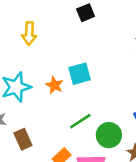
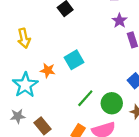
orange star: (54, 85) -> (48, 70), moved

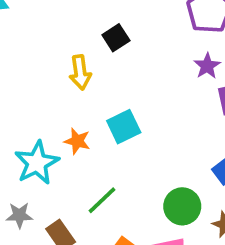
yellow arrow: (24, 38) -> (80, 72), moved
green line: (85, 98) -> (102, 200), moved

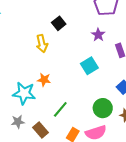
purple star: (207, 66) -> (98, 35), moved
cyan square: (124, 127) -> (89, 66), moved
cyan star: (37, 163) -> (24, 93), turned -30

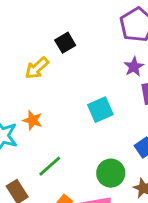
purple star: (98, 35) -> (134, 67), moved
yellow arrow: (42, 44) -> (37, 68), turned 54

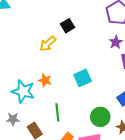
cyan square: (100, 110) -> (83, 78), moved
green line: (50, 166) -> (57, 112), turned -54

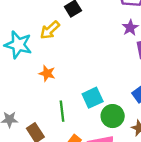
cyan square: (83, 78) -> (93, 98), moved
cyan star: (23, 91) -> (18, 45), moved

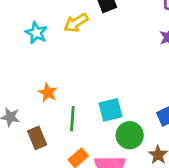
cyan star: (18, 45) -> (36, 33), size x0.7
orange star: (47, 73) -> (48, 93), moved

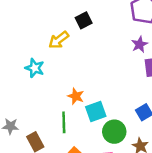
cyan star: (36, 33) -> (35, 68), moved
orange star: (48, 93) -> (76, 96), moved

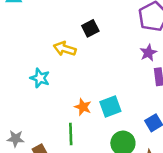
yellow arrow: (59, 40) -> (65, 49), turned 55
cyan square: (96, 112) -> (110, 106), moved

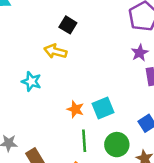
black square: (90, 28) -> (68, 25), moved, turned -30
green line: (71, 134) -> (84, 141), moved

